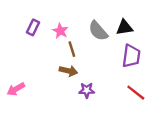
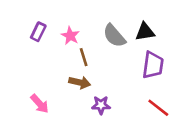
pink arrow: (16, 89) -> (40, 104), moved, turned -102

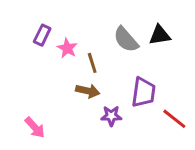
pink star: (70, 36) -> (67, 48), moved
purple trapezoid: (153, 65) -> (144, 92), moved
pink arrow: (40, 104) -> (35, 128), moved

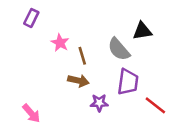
purple rectangle: (42, 35) -> (31, 18), moved
gray semicircle: (126, 39) -> (119, 49), moved

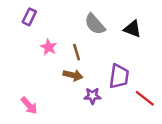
black triangle: (142, 31) -> (132, 29), turned 30
pink star: (60, 43) -> (49, 47), moved
gray semicircle: (119, 49) -> (95, 24), moved

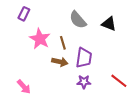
pink star: (49, 47) -> (40, 39), size x1.5
purple trapezoid: (119, 76) -> (84, 58), moved
purple star: (92, 96) -> (84, 82), moved

